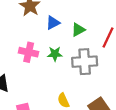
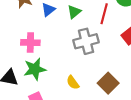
green star: (55, 54) -> (35, 69), moved, size x1.5

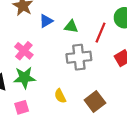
green triangle: (74, 12) -> (71, 26), turned 40
pink cross: (30, 43) -> (24, 51), turned 30

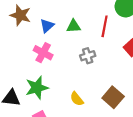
pink cross: (24, 51) -> (43, 53), moved
gray cross: (79, 57) -> (88, 56), size x0.6

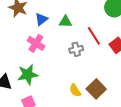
red line: (105, 26) -> (94, 36), moved, turned -48
yellow semicircle: (77, 99) -> (75, 90), moved

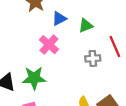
green triangle: (65, 22) -> (86, 25), turned -32

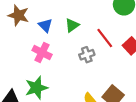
blue triangle: (59, 19) -> (45, 25), turned -32

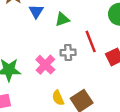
pink cross: (42, 52) -> (45, 65), moved

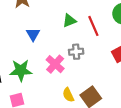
blue triangle: (36, 11) -> (33, 34), moved
red line: (91, 41) -> (93, 26), moved

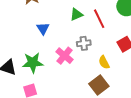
yellow semicircle: (68, 95) -> (104, 62), moved

